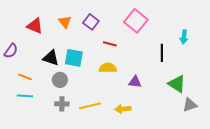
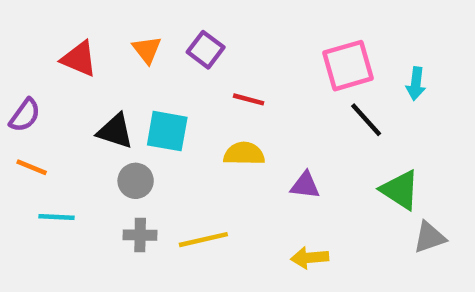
pink square: (136, 21) -> (348, 66), moved, turned 35
black line: (162, 53) -> (366, 120), turned -42
orange line: (25, 77) -> (32, 167), moved
yellow arrow: (123, 109) -> (310, 258), moved

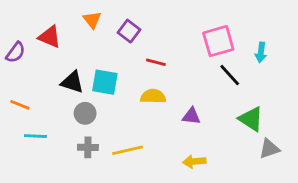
orange triangle: (147, 50) -> (92, 20), moved
purple semicircle: (25, 115) -> (16, 52), moved

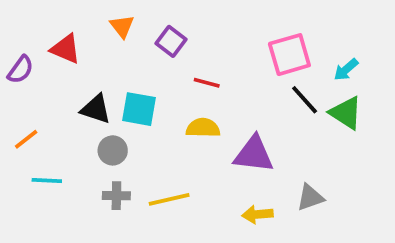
cyan arrow: (261, 52) -> (346, 70), turned 42
orange line: (20, 105) -> (26, 139), turned -60
purple triangle: (191, 116) -> (254, 154), size x1.6
green triangle: (251, 119) -> (346, 113), moved
gray triangle: (269, 149) -> (310, 197), moved

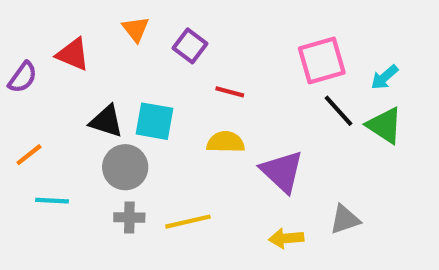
gray circle: (113, 150) -> (125, 167), size x1.4
purple triangle: (254, 154) -> (282, 171), turned 36

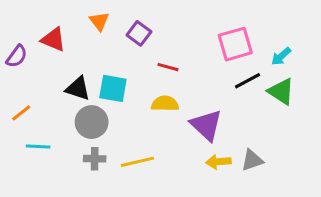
black line: (339, 111) -> (247, 81), turned -76
yellow arrow: (286, 238) -> (218, 162), moved

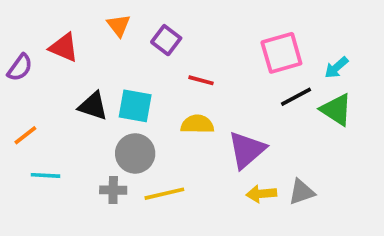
gray circle: (92, 122) -> (135, 153), moved
purple triangle: (206, 125) -> (247, 150), turned 36

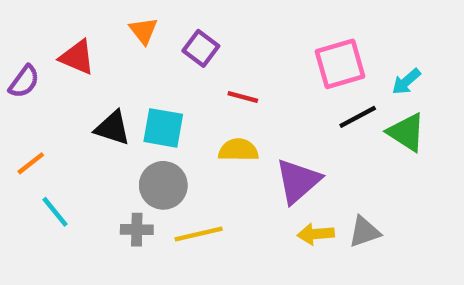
cyan line: (45, 175) -> (55, 212), turned 48

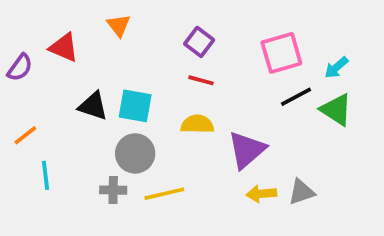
purple square: (201, 48) -> (199, 42), moved
cyan line: (55, 212) -> (46, 175), turned 32

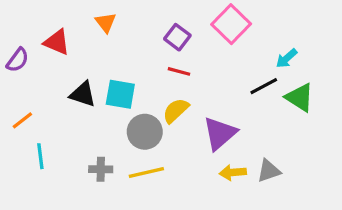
pink square: (281, 53) -> (231, 24), moved, turned -30
cyan arrow: (336, 68) -> (287, 58), moved
yellow semicircle: (197, 124) -> (176, 111), turned -44
gray circle: (135, 153) -> (145, 132), moved

